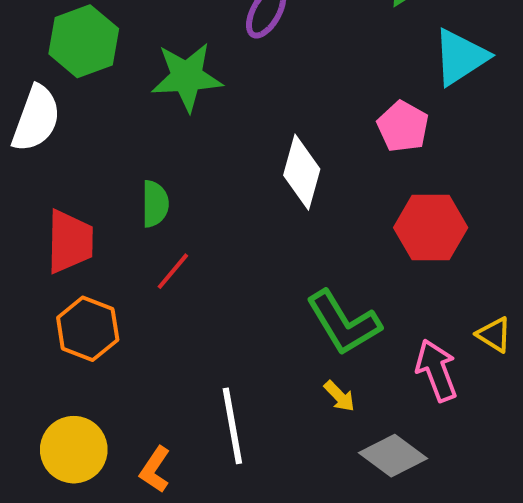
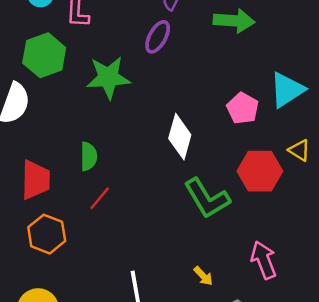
cyan triangle: (460, 57) -> (287, 90), moved
green L-shape: (343, 323) -> (207, 198), moved
yellow triangle: (494, 335) -> (299, 150), moved

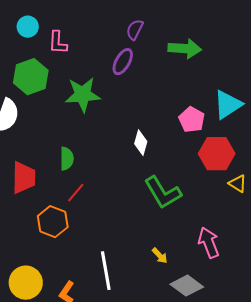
white diamond: (180, 137) -> (141, 143), size x0.7
yellow triangle: (299, 150) -> (238, 184), moved
red hexagon: (260, 171) -> (217, 154), moved
orange hexagon: (47, 234) -> (53, 222), moved

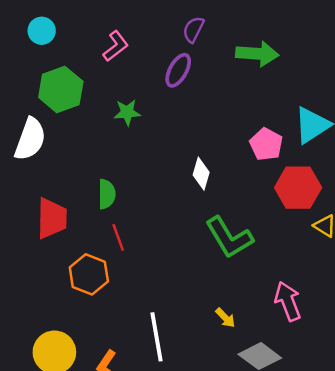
cyan circle: (28, 27) -> (42, 31), moved
pink L-shape: (58, 43) -> (116, 46), moved, turned -130
green star: (83, 95) -> (127, 112), size x0.6
red line: (76, 193) -> (118, 237), turned -60

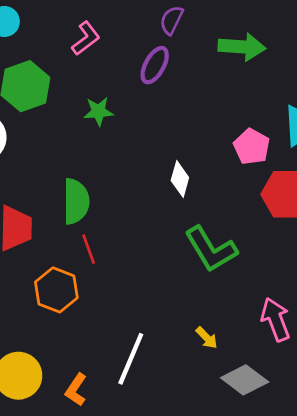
green semicircle: (107, 194) -> (76, 201), size x1.4
white line: (156, 337) -> (131, 359), turned 33

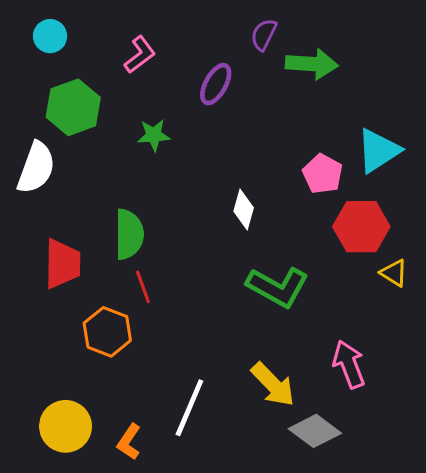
purple semicircle: (172, 20) -> (264, 35), moved
green L-shape: (211, 249) -> (278, 287), turned -30
yellow arrow: (207, 338) -> (273, 384), size x1.8

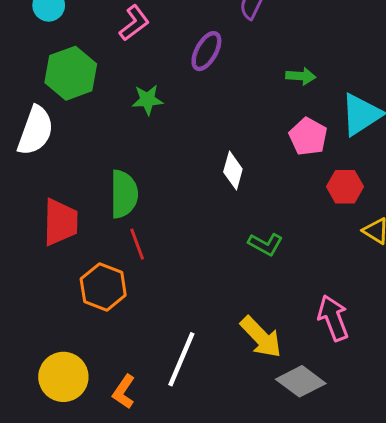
green arrow: (312, 64) -> (301, 76), moved, size x0.6
red hexagon: (361, 227) -> (345, 187), size x0.7
green L-shape: (278, 287) -> (265, 244), size x0.6

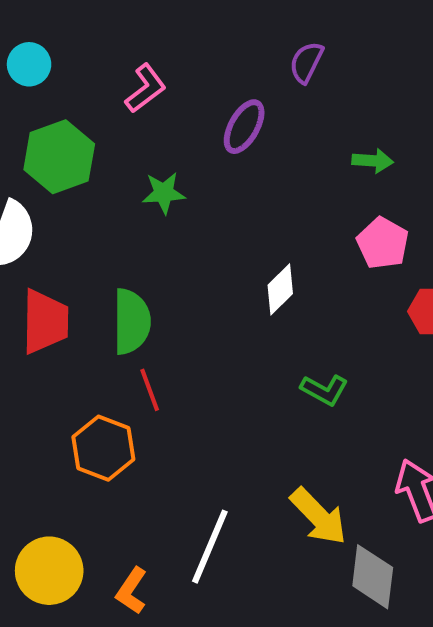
white diamond: (233, 170) -> (280, 289), turned 30
red trapezoid: (60, 222) -> (45, 322), moved
gray diamond: (301, 381) -> (373, 577), turned 60

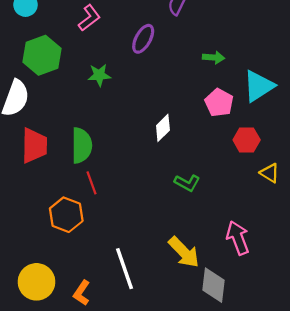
white line: (210, 547) -> (124, 269), turned -42

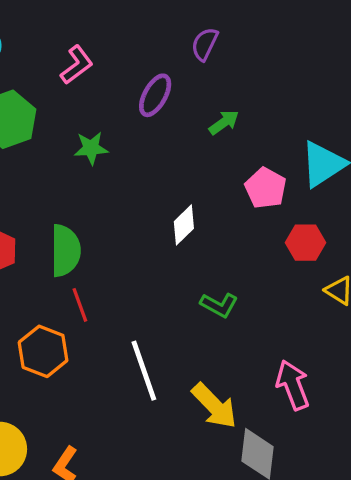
green arrow: (214, 57) -> (224, 122), moved, turned -40
white line: (124, 269) -> (144, 371), moved

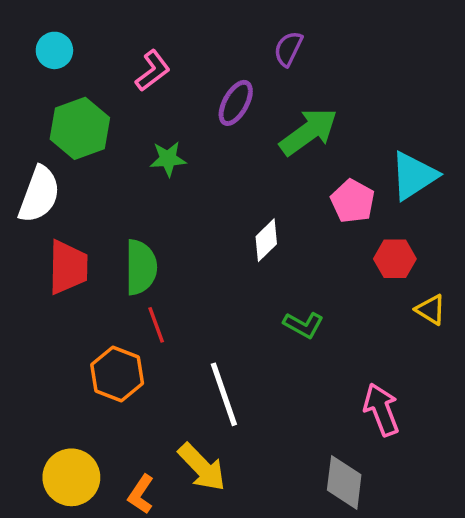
green arrow: (224, 122) -> (309, 132), size x1.8
yellow arrow: (214, 406) -> (202, 467), moved

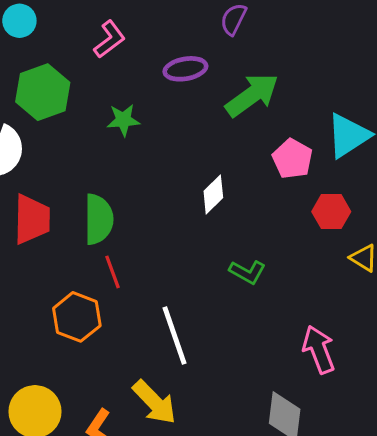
purple ellipse: (236, 103) -> (185, 69), turned 51

